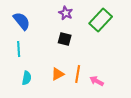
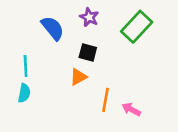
blue semicircle: (22, 21) -> (53, 28), moved
orange triangle: (58, 74) -> (78, 77), moved
cyan semicircle: (27, 78) -> (24, 93), moved

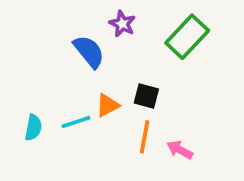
blue semicircle: (53, 28) -> (89, 52), moved
black square: (88, 52) -> (146, 96), moved
cyan line: (26, 66) -> (76, 122), moved, turned 75

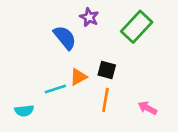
cyan semicircle: (33, 128) -> (24, 111), moved, turned 72
pink arrow: (180, 150) -> (147, 108), moved

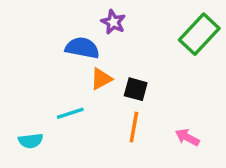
green rectangle: (137, 27) -> (199, 34), moved
blue semicircle: (65, 38) -> (82, 48), turned -40
orange triangle: (78, 77) -> (101, 79), moved

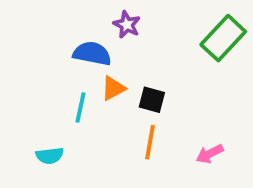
cyan line: (70, 113) -> (81, 107), moved, turned -60
pink arrow: (187, 137) -> (210, 154), turned -55
cyan semicircle: (31, 141) -> (50, 156), moved

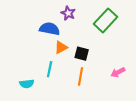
green rectangle: (223, 38) -> (105, 20), moved
cyan line: (81, 107) -> (50, 69), moved
pink arrow: (210, 154) -> (118, 72), moved

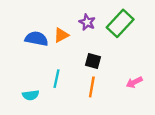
purple star: (68, 13) -> (87, 22), moved
blue semicircle: (50, 29) -> (36, 39), moved
orange triangle: (61, 47) -> (61, 35), moved

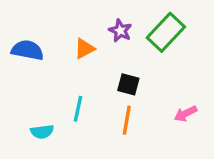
blue semicircle: (36, 39) -> (27, 50), moved

